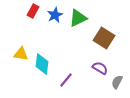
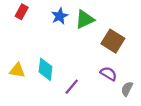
red rectangle: (33, 11) -> (22, 12), moved
yellow triangle: (21, 54) -> (17, 70), moved

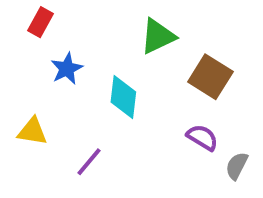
blue star: (60, 16) -> (67, 69), moved
cyan diamond: (46, 69) -> (123, 97), moved
purple line: (72, 87) -> (89, 162), moved

